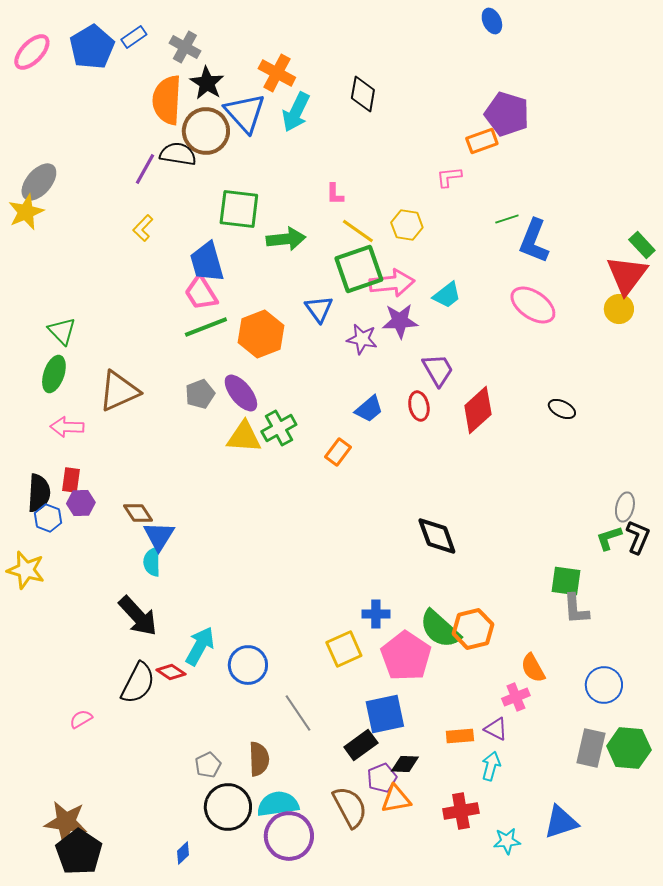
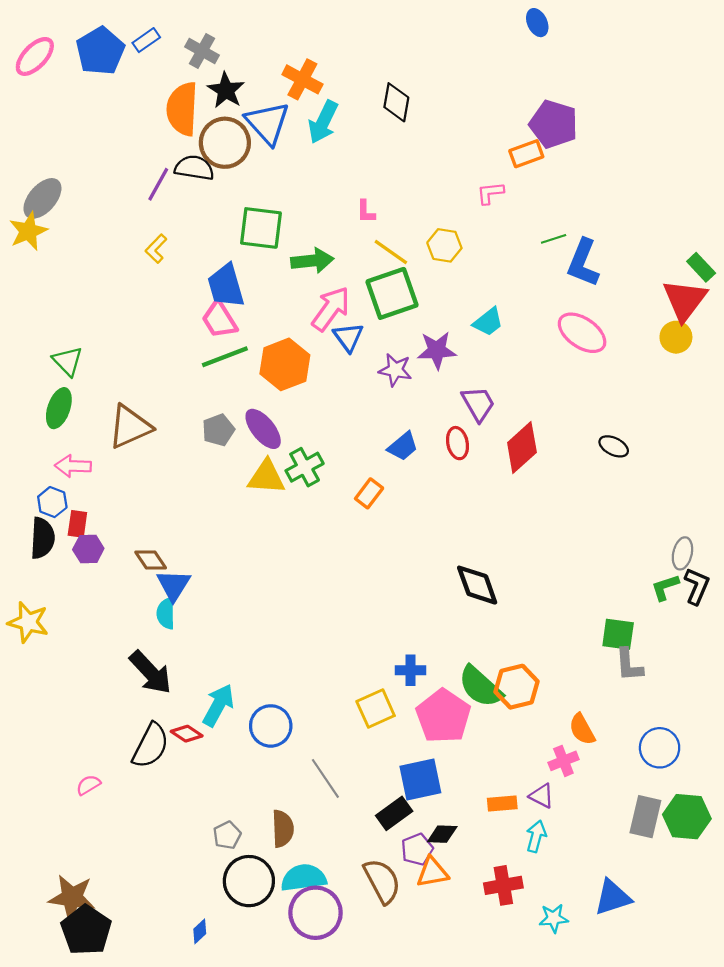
pink arrow: (392, 283) -> (331, 309), moved, turned -48
blue hexagon: (48, 518) -> (52, 502), moved

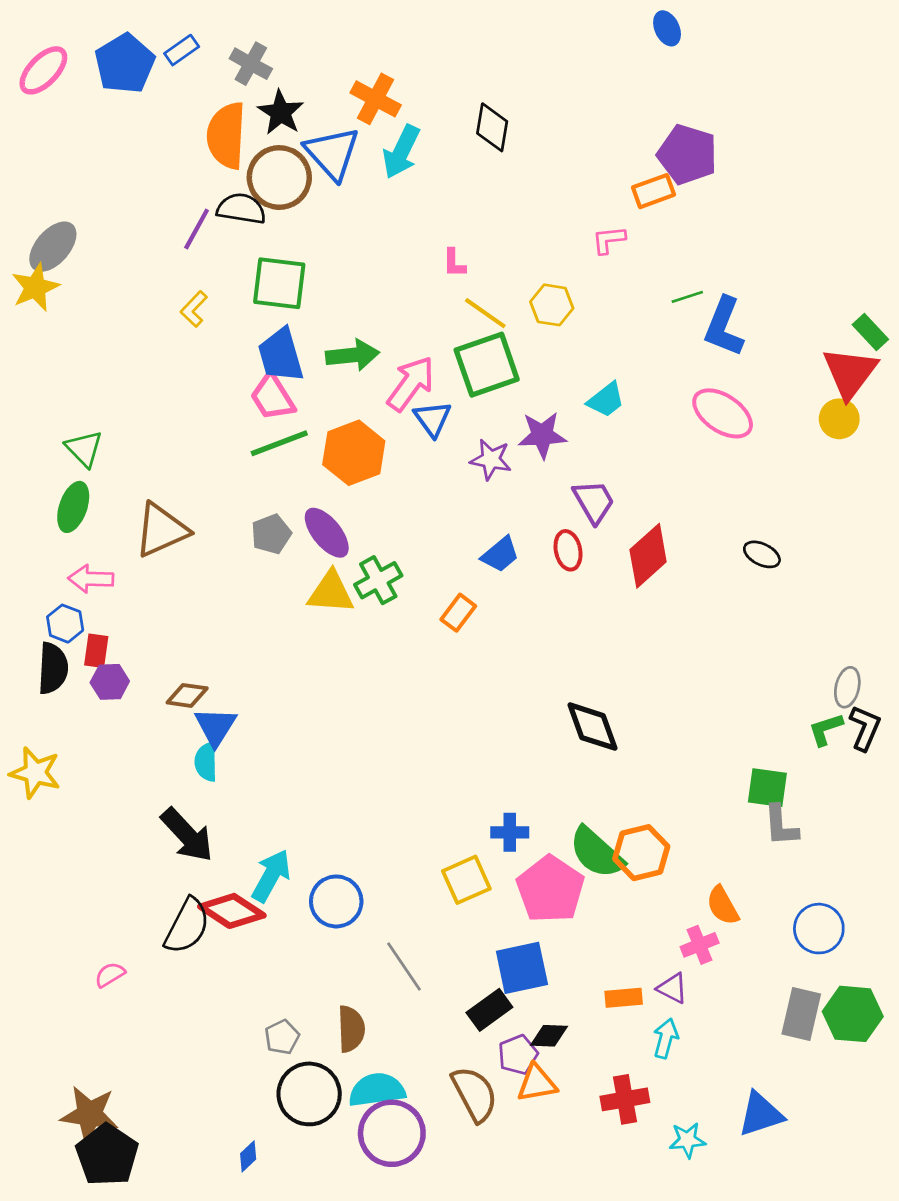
green square: (261, 228) -> (279, 283), moved
green arrow: (312, 261) -> (352, 355), moved
brown diamond: (151, 560) -> (187, 695), turned -48
red diamond: (187, 734) -> (232, 911), size x1.6

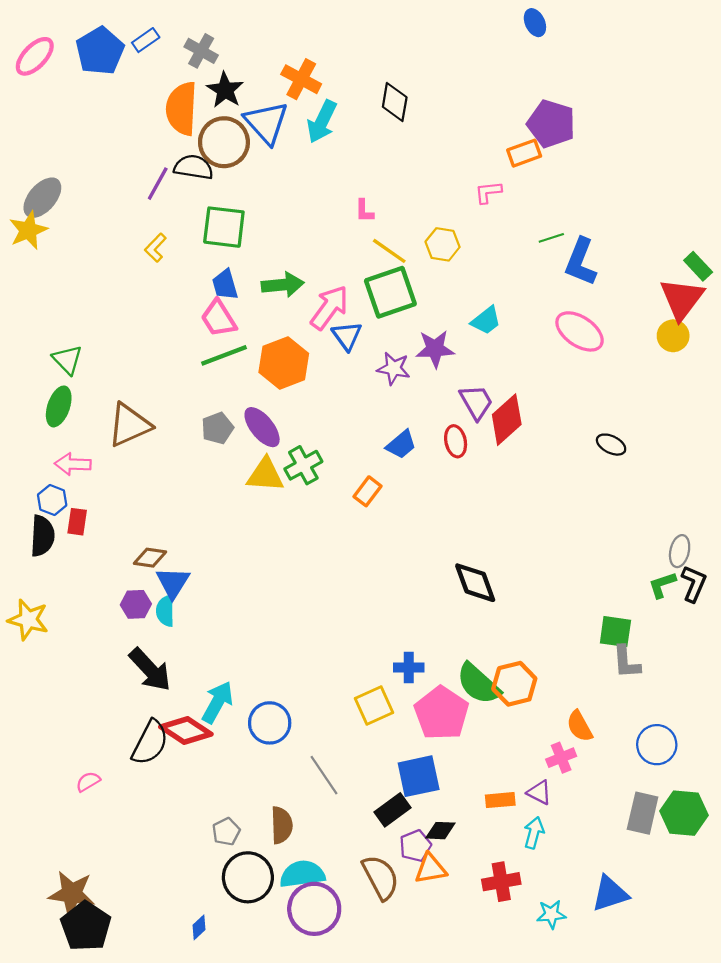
blue trapezoid: (281, 355) -> (225, 285), size x0.7
red diamond: (648, 556) -> (507, 420), moved
purple hexagon: (110, 682) -> (136, 604), moved

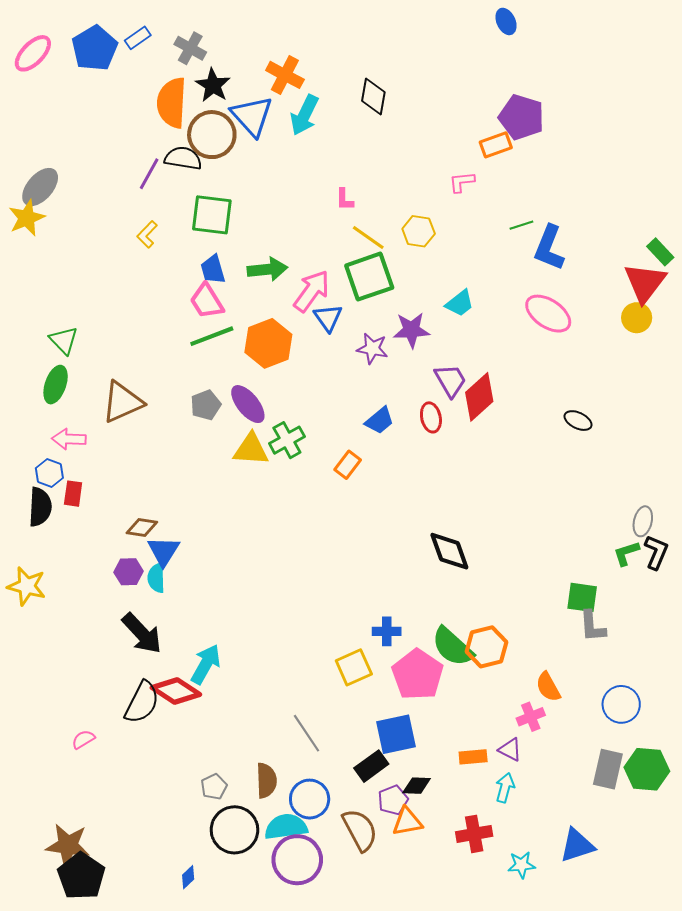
blue circle: (270, 723) -> (310, 799), moved

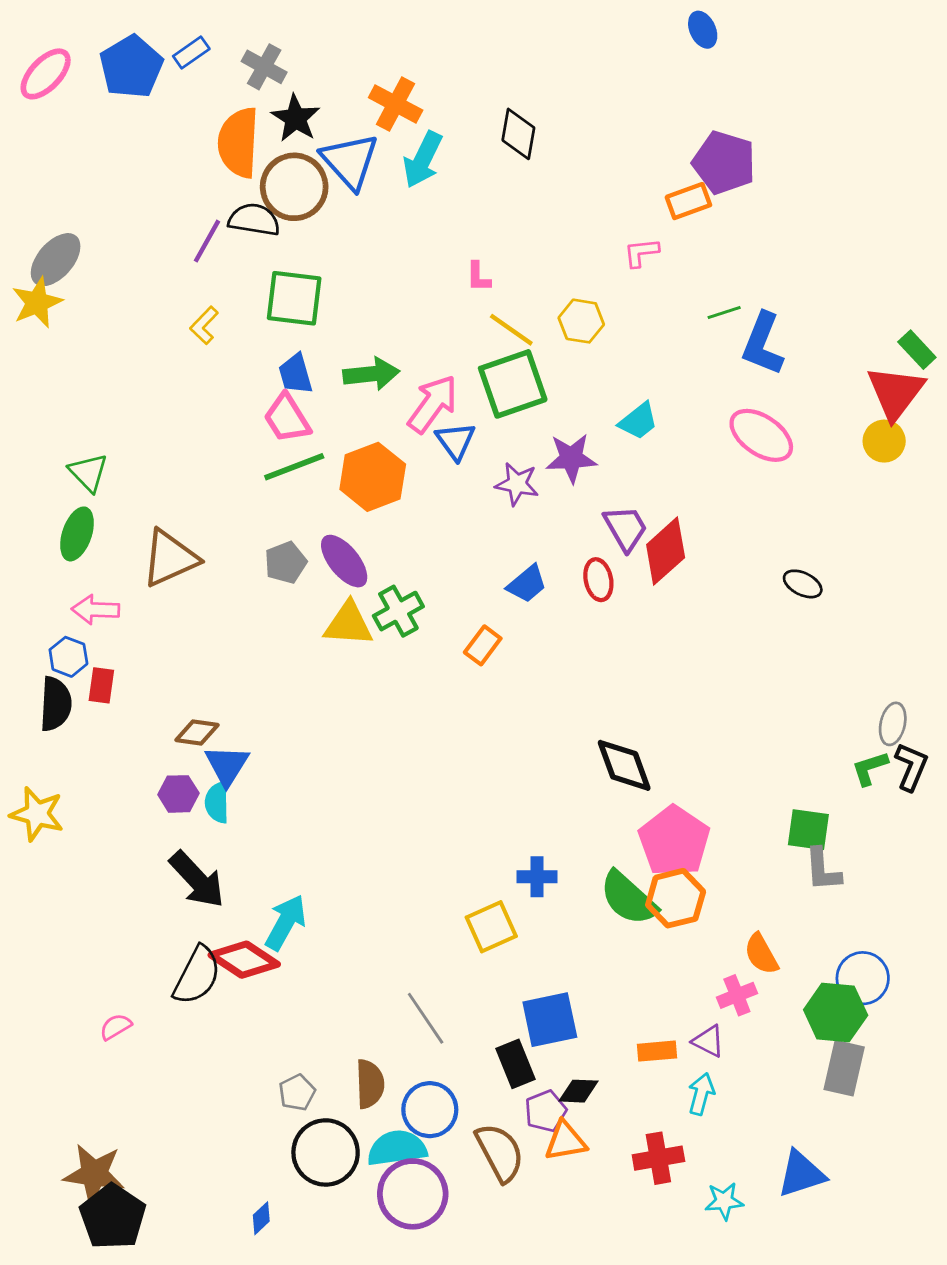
pink pentagon: (418, 675) -> (674, 841), moved
black rectangle: (371, 766) -> (516, 1064), turned -76
green hexagon: (647, 769) -> (836, 1012), moved

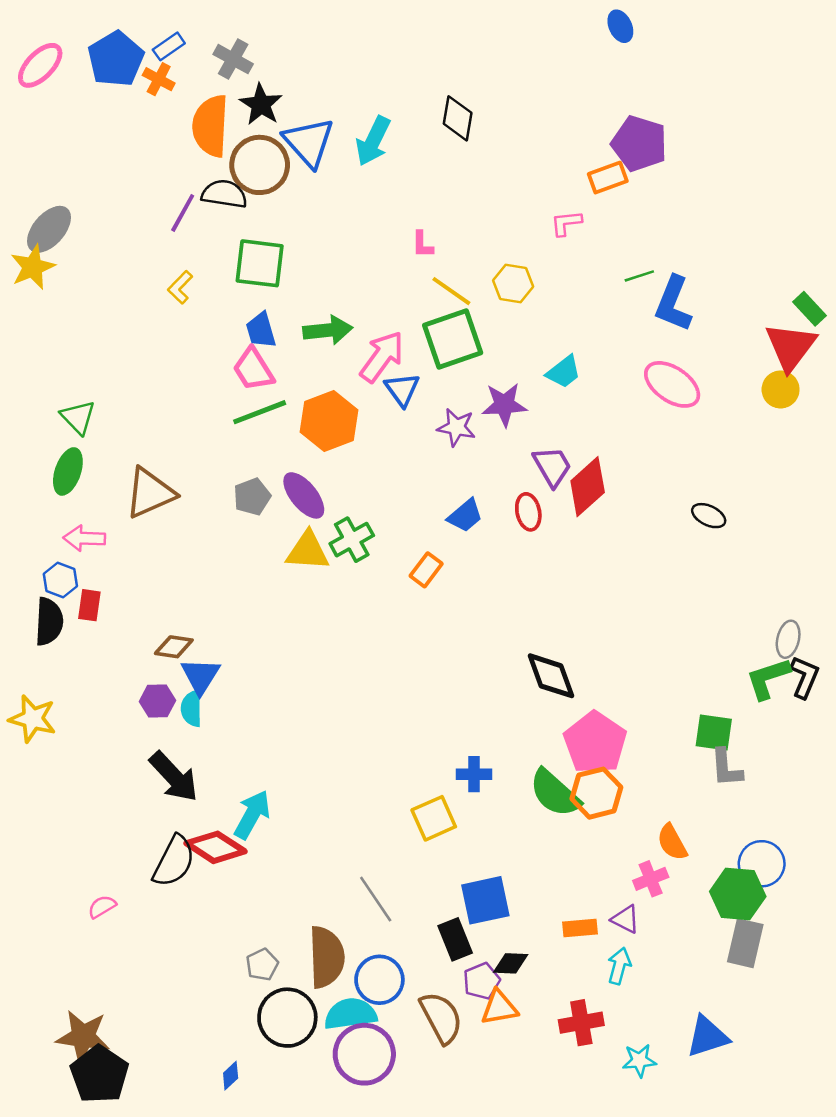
orange cross: (396, 104) -> (159, 79), moved, size x0.7
green L-shape: (870, 768) -> (768, 678), size x1.4
brown semicircle: (370, 1084) -> (326, 957), size x1.4

